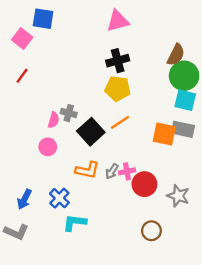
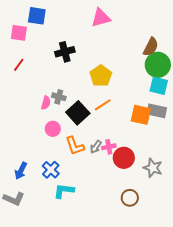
pink square: (22, 38) -> (19, 33), turned -30
black cross: (118, 61) -> (65, 52), moved
yellow pentagon: (118, 89) -> (101, 76), turned 30
pink circle: (48, 147) -> (53, 129), moved
orange L-shape: (87, 170) -> (75, 146), turned 60

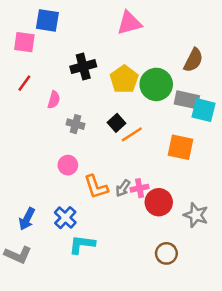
green circle: (158, 65) -> (156, 84), moved
yellow pentagon: (101, 76) -> (124, 79), moved
pink semicircle: (46, 103) -> (54, 100), moved
gray rectangle: (157, 111) -> (187, 100), moved
black square: (78, 113) -> (116, 123), moved, size x0.6

